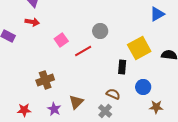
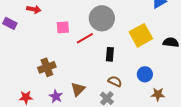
gray circle: (100, 31) -> (102, 18), size x1.6
pink square: (61, 40) -> (63, 27), turned 32
black rectangle: (122, 67) -> (110, 54), moved

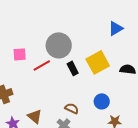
black rectangle: (110, 54) -> (73, 68), moved, turned -32
brown triangle: (78, 89) -> (35, 116), turned -35

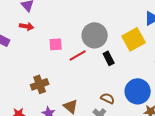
yellow square: (98, 62) -> (134, 39), moved
blue circle: (102, 101) -> (138, 91), size x1.6

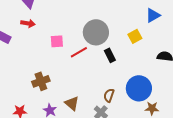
yellow square: (134, 39) -> (135, 36), size x0.6
brown semicircle: (108, 98) -> (109, 95), turned -96

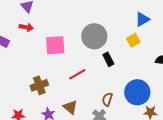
blue triangle: (153, 15) -> (142, 19), moved
pink square: (57, 41) -> (55, 45), size x1.5
red line: (79, 52) -> (77, 74), moved

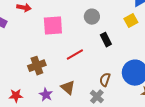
gray circle: (94, 36) -> (92, 17), size x0.6

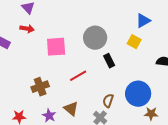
gray circle: (92, 17) -> (95, 38), size x1.5
yellow square: (131, 21) -> (134, 42), turned -32

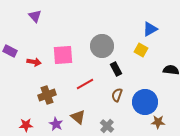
red arrow: (27, 29) -> (34, 62), moved
brown semicircle: (108, 101) -> (117, 95), moved

